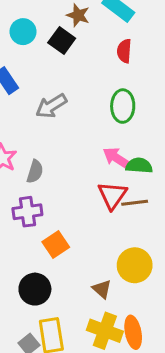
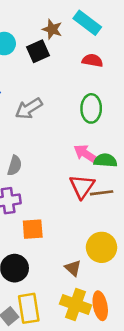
black square: (62, 41) -> (38, 51), turned 30
red semicircle: (124, 51) -> (92, 60), turned 96
orange square: (56, 244) -> (33, 229), turned 30

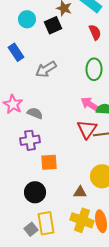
red semicircle: (92, 60) -> (95, 32), turned 56
gray semicircle: (15, 166) -> (35, 113), turned -84
brown triangle: (73, 268) -> (80, 192), turned -40

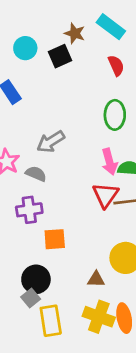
gray arrow: (46, 69) -> (51, 142), moved
pink arrow: (90, 104) -> (109, 162), turned -138
gray square: (31, 229) -> (31, 298), moved

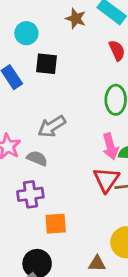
black square: (60, 56) -> (46, 64), moved, turned 30

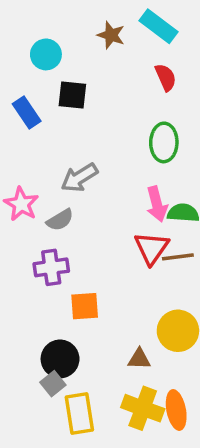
gray semicircle: (37, 158) -> (60, 220), turned 126

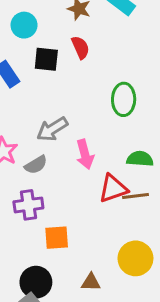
red semicircle: (166, 77) -> (80, 47), moved
pink arrow: (157, 204) -> (85, 154), moved
red triangle: (152, 248) -> (113, 189), turned 36
brown triangle: (139, 359) -> (91, 282), moved

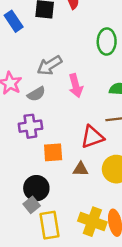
red triangle: (113, 189) -> (92, 137), moved
brown triangle: (91, 282) -> (80, 169), moved

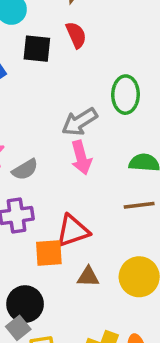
gray arrow: (49, 65) -> (80, 122), moved
red triangle: (92, 137) -> (73, 231), moved

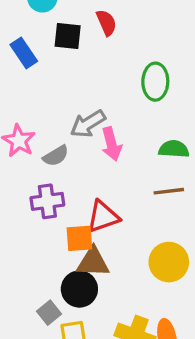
gray arrow: (80, 122) -> (88, 124), moved
brown triangle: (88, 277) -> (93, 262), moved, size x1.5
black circle: (25, 304) -> (79, 289), moved

